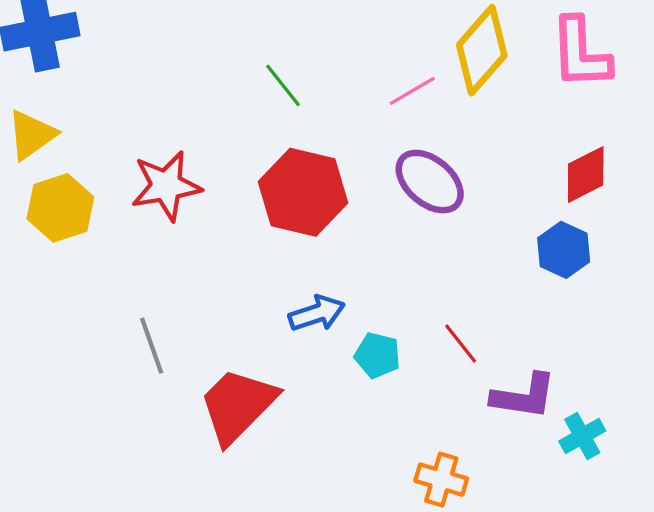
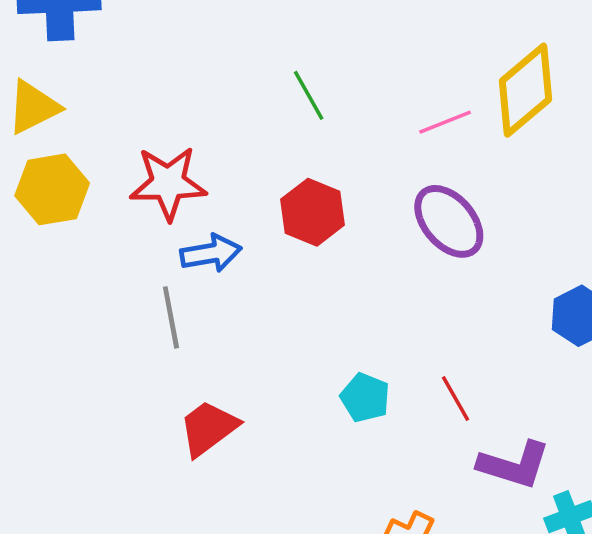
red hexagon: (303, 192) -> (312, 212), size x0.7
blue arrow: (317, 313) -> (211, 253), moved
gray line: (152, 346) -> (171, 317), moved
red trapezoid: (238, 405) -> (208, 428), size x0.7

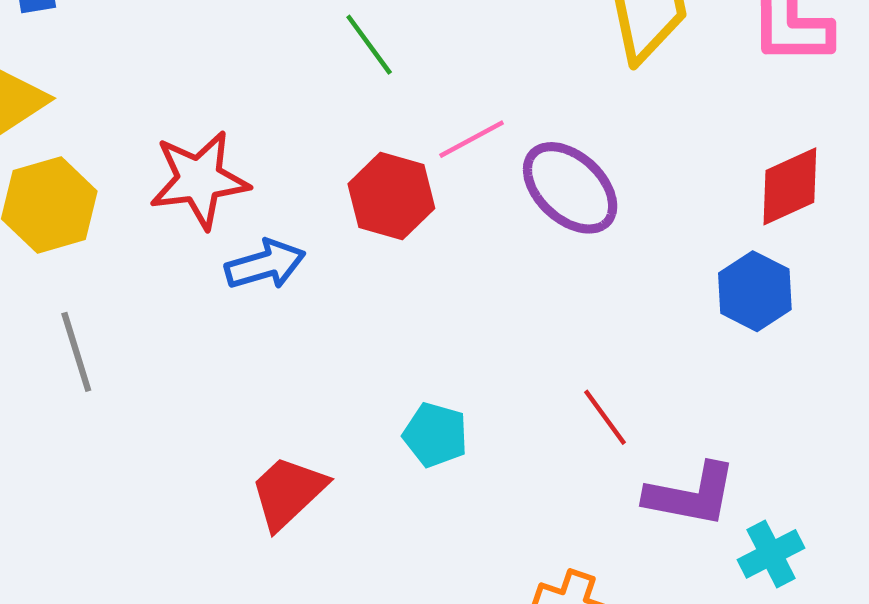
pink line: (445, 122) -> (472, 139), moved
gray line: (171, 317) -> (76, 352), moved
cyan pentagon: (365, 398) -> (435, 435), moved

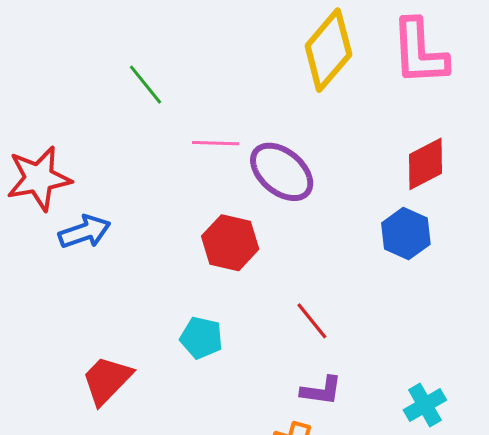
pink line: (472, 139) -> (216, 143), turned 33
red hexagon: (391, 196) -> (230, 243), moved
purple L-shape: (691, 495) -> (321, 391), moved, size x0.7

